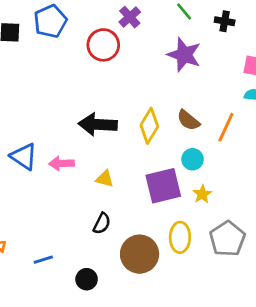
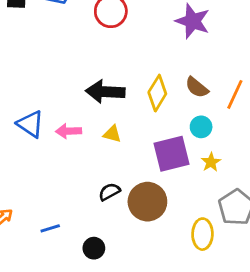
yellow triangle: (105, 179) -> (112, 134), moved
black semicircle: (102, 223) -> (109, 192), turned -145
yellow ellipse: (180, 237) -> (202, 234), moved
brown circle: (140, 254) -> (147, 202), moved

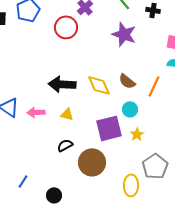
yellow diamond: (157, 93) -> (99, 85), turned -55
black semicircle: (109, 192) -> (65, 145), moved
blue line: (50, 228) -> (23, 181), turned -40

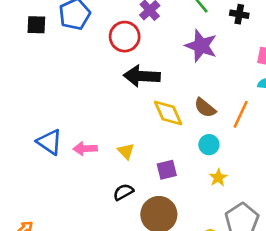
black arrow: (62, 84) -> (142, 76), moved
yellow triangle: (67, 114) -> (126, 151), turned 32
purple square: (109, 128) -> (167, 170), moved, size x0.6

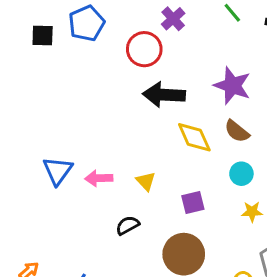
purple star: (201, 46) -> (232, 86), moved
blue triangle: (50, 142) -> (58, 171), turned 32
yellow star: (218, 178) -> (252, 212), turned 30
black semicircle: (123, 192) -> (128, 225), moved

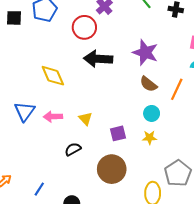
yellow diamond: (194, 137) -> (53, 76), moved
yellow star: (252, 212) -> (149, 138), moved

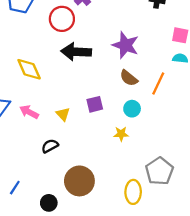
pink arrow: (53, 117) -> (29, 112), turned 30
purple square: (118, 133) -> (95, 104), moved
yellow star: (149, 138) -> (121, 134), moved
brown circle: (112, 169) -> (79, 181), moved

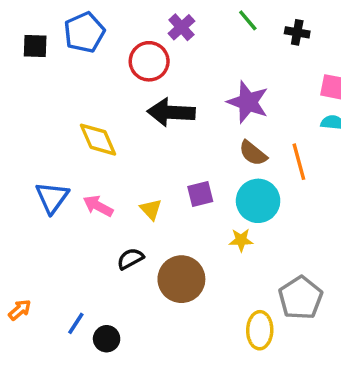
orange line: (158, 83) -> (299, 162), turned -40
cyan circle: (132, 109) -> (258, 201), size x1.6
brown circle: (79, 181) -> (181, 279), moved
black circle: (49, 203) -> (107, 339), moved

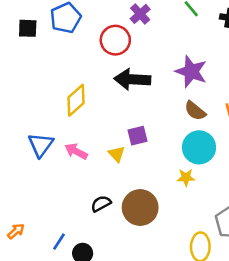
yellow diamond: (98, 140) -> (76, 100), turned 72
purple square: (200, 194) -> (138, 136), moved
black semicircle: (130, 259) -> (101, 204), moved

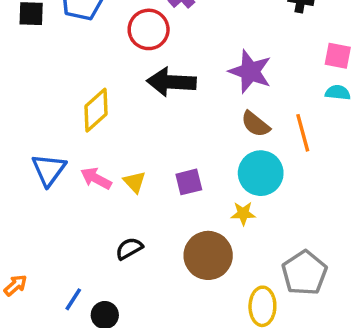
purple square: (138, 136) -> (189, 182), moved
yellow triangle: (117, 154) -> (135, 182), moved
brown circle: (140, 208) -> (208, 255), moved

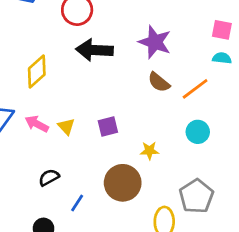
orange line: (303, 133) -> (195, 89), turned 68
cyan circle: (261, 173) -> (198, 132), moved, size x0.7
black semicircle: (129, 248) -> (49, 177), moved
blue line: (73, 299) -> (77, 203), moved

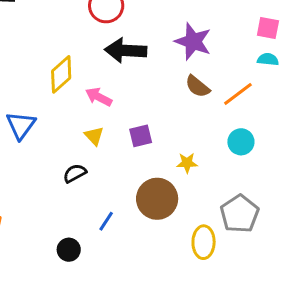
pink arrow: (37, 124) -> (99, 97), moved
black semicircle: (49, 177) -> (75, 173), moved

